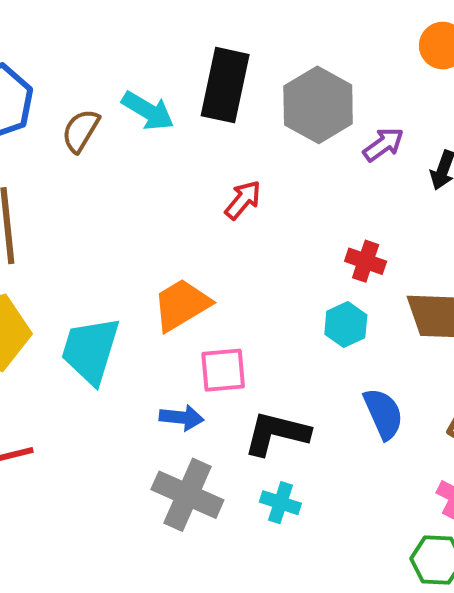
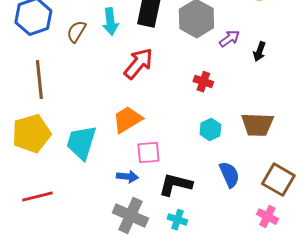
cyan arrow: (148, 111) -> (110, 22), turned 52
red arrow: (243, 200) -> (138, 64), moved, size x1.6
red cross: (366, 261) -> (203, 82), moved

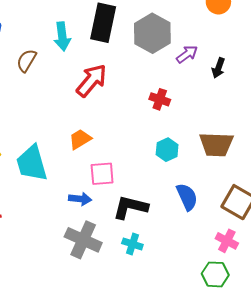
brown semicircle: (76, 32) -> (27, 61), moved
orange trapezoid: (127, 120) -> (80, 139), size x0.7
cyan trapezoid: (81, 143) -> (32, 163), turned -33

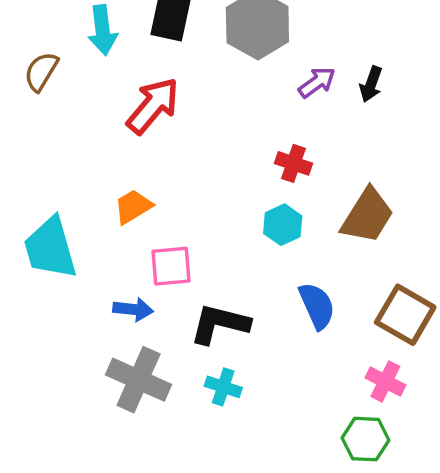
purple arrow: (187, 54) -> (317, 82), moved
red cross: (160, 99) -> (293, 163), moved
brown trapezoid: (216, 144) -> (367, 216), turned -60

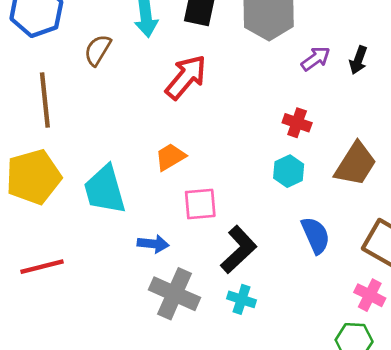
blue arrow: (133, 309) -> (153, 244), moved
black L-shape: (220, 324) -> (239, 250), turned 123

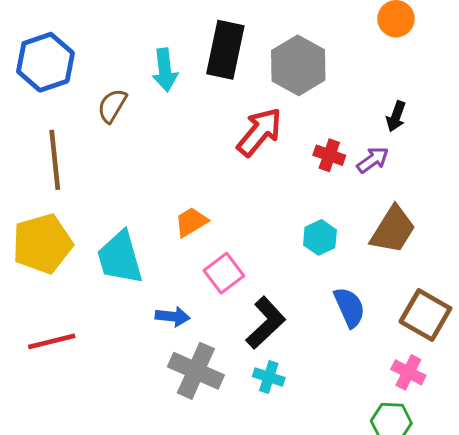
purple arrow: (316, 59) -> (373, 160), moved
red arrow: (186, 77) -> (259, 132), moved
red cross: (297, 123) -> (329, 155), moved
pink square: (200, 204) -> (224, 273), turned -32

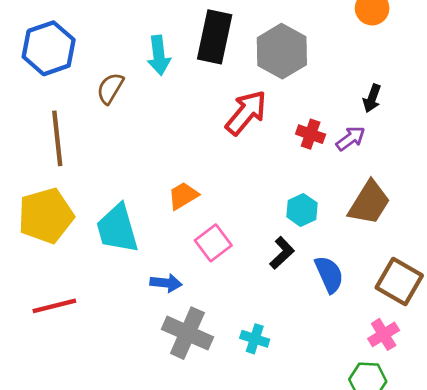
black L-shape: (266, 323) -> (282, 253), moved, size x0.7
pink cross: (408, 372) -> (384, 334), turned 32

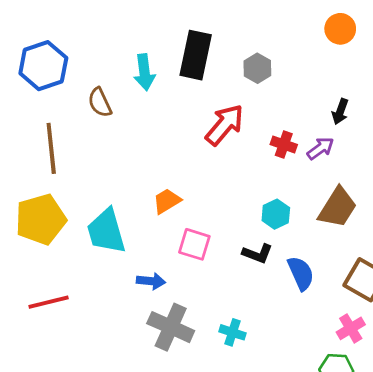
gray hexagon: (282, 51) -> (257, 68), size x0.6
brown semicircle: (110, 88) -> (100, 102), turned -56
pink square: (213, 243) -> (194, 244), turned -36
black L-shape: (282, 253) -> (257, 254), turned 64

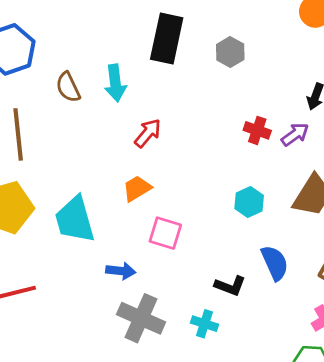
cyan arrow: (144, 72) -> (115, 83), moved
red arrow: (225, 125) -> (148, 133), moved, size x0.7
black L-shape: (257, 254) -> (230, 286), moved

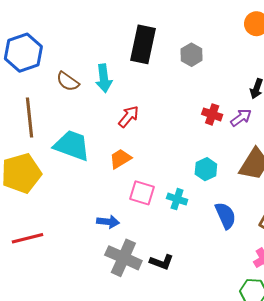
brown semicircle: (68, 87) -> (68, 81), turned -30
cyan trapezoid: (75, 220) -> (72, 145), moved, turned 126
black L-shape: (230, 286) -> (162, 262), moved
cyan cross: (205, 324) -> (177, 199), moved

